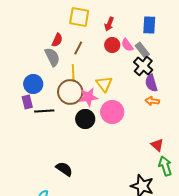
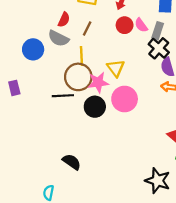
gray rectangle: (142, 50) -> (158, 31), turned 56
gray semicircle: (52, 57) -> (58, 38), turned 144
blue circle: (33, 84) -> (33, 49), moved
purple rectangle: (27, 102) -> (14, 88), moved
black line: (44, 111) -> (63, 96), moved

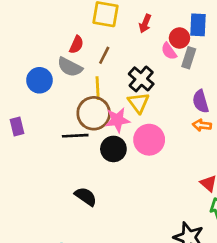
red circle: (125, 25) -> (179, 38), moved
black cross: (159, 48) -> (141, 79), moved
black semicircle: (72, 162) -> (86, 197), moved

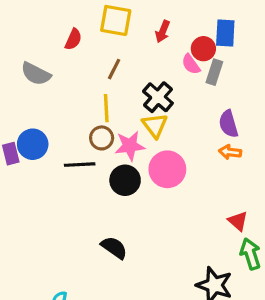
red semicircle: (76, 45) -> (73, 39), moved
gray semicircle: (70, 67) -> (36, 74), moved
blue circle: (39, 80) -> (33, 144), moved
brown circle: (94, 113) -> (102, 138), size x0.6
black semicircle: (86, 197) -> (114, 248), moved

